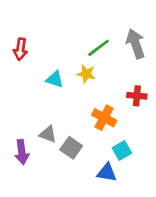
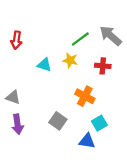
gray arrow: (136, 44) -> (111, 36), turned -30
red cross: (137, 96) -> (103, 66), moved
gray triangle: (48, 134) -> (13, 97), moved

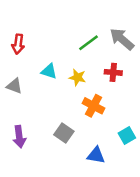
yellow star: (70, 60) -> (77, 77), moved
gray triangle: (13, 97) -> (14, 86), moved
cyan square: (99, 123) -> (127, 135), moved

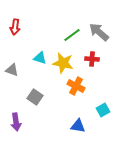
red arrow: (18, 44) -> (15, 27), moved
yellow star: (77, 77) -> (63, 63), size x1.5
gray square: (64, 133) -> (35, 97), moved
purple arrow: (19, 137) -> (16, 122), moved

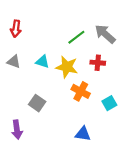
gray triangle: (12, 70) -> (14, 62), moved
cyan square: (103, 110) -> (109, 103), moved

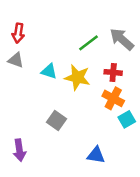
gray triangle: (14, 62) -> (16, 60), moved
orange cross: (81, 91) -> (113, 98), moved
gray square: (37, 103) -> (56, 121), moved

